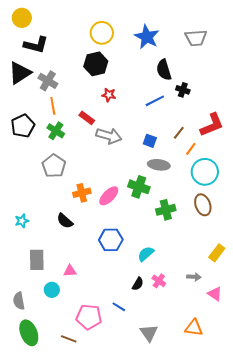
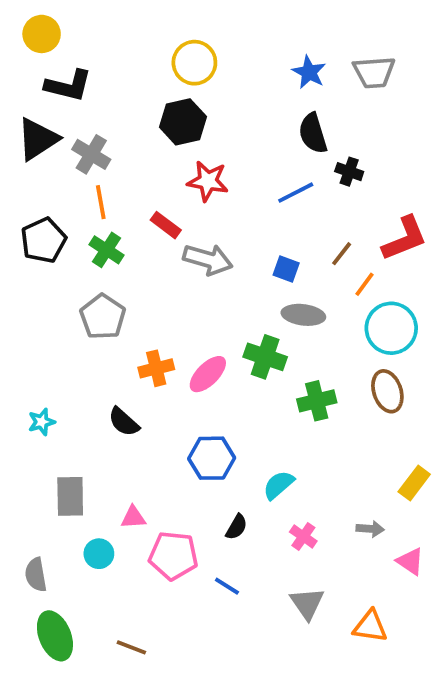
blue star: (147, 37) -> (309, 72), moved, size x0.7
red star: (109, 95) -> (208, 181), size x1.5
black semicircle: (138, 284) -> (236, 527), moved
pink pentagon: (89, 317) -> (173, 556), moved
gray triangle: (149, 333) -> (307, 603), moved

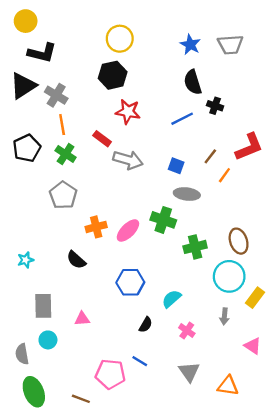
cyan circle: (391, 328) -> (229, 276), moved
gray arrow: (370, 529) -> (224, 316), moved, turned 91
cyan circle: (99, 554) -> (48, 340), moved
pink pentagon: (173, 556) -> (110, 374), moved

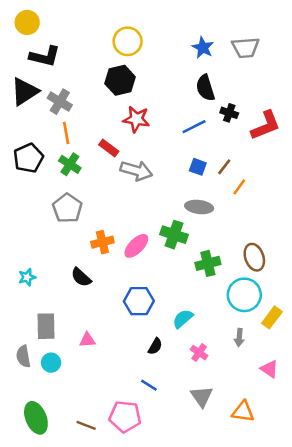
red L-shape: (249, 147) -> (266, 125), moved
blue square: (176, 166) -> (198, 167), moved
gray semicircle: (22, 354) -> (23, 356), moved
pink pentagon: (110, 374) -> (125, 417), moved

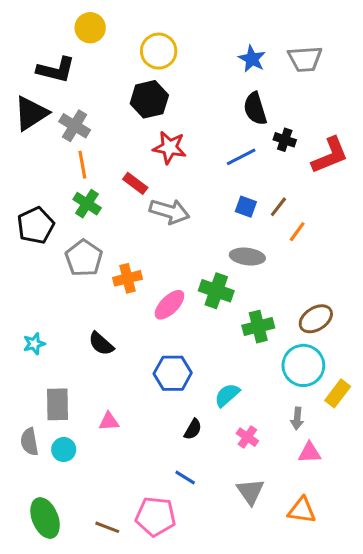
yellow circle: (27, 22) -> (90, 28), moved
black pentagon: (28, 158) -> (36, 225), moved
orange cross: (102, 242) -> (128, 278), moved
brown ellipse: (254, 257) -> (316, 319), turned 76
pink triangle: (269, 369) -> (310, 453), moved, turned -36

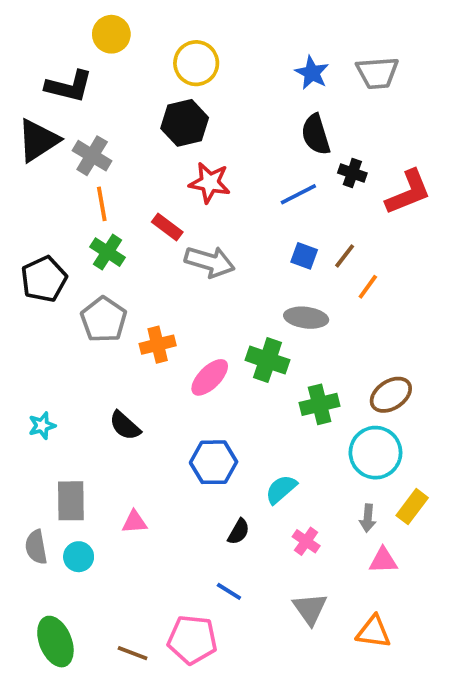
yellow rectangle: (338, 393) -> (412, 507), moved

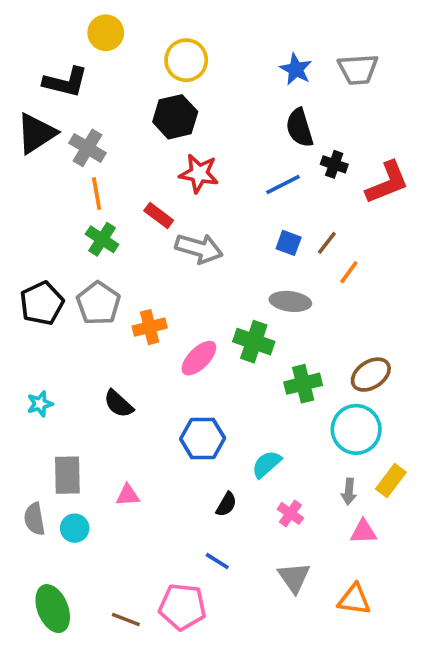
black pentagon: (44, 279) -> (42, 303), moved

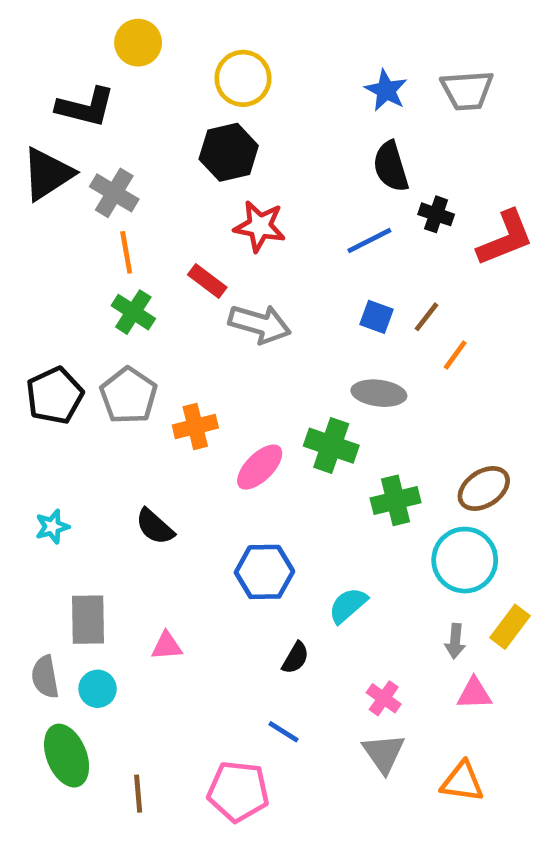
pink cross: (290, 513) -> (384, 698), moved
green ellipse: (53, 609) -> (67, 756), moved
brown line: (126, 620) -> (138, 794), moved, turned 64

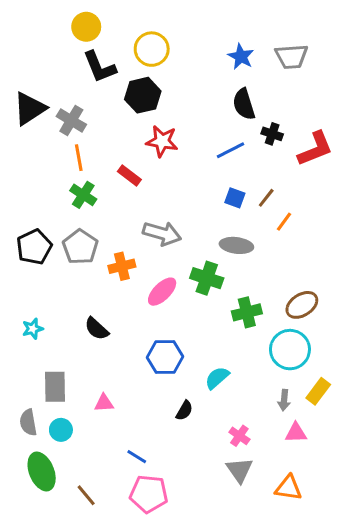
black L-shape: (86, 107) -> (100, 67), moved, turned 54
gray arrow: (260, 324) -> (162, 234), moved
blue line: (284, 732) -> (137, 457), moved
brown line: (138, 794) -> (86, 495), turned -35

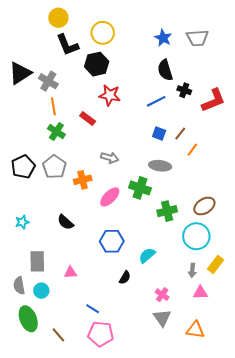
gray arrow: (162, 234) -> (110, 158), size x0.7

